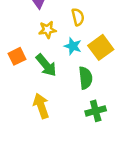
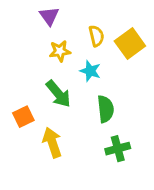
yellow square: (101, 47) -> (130, 44), moved
orange square: (17, 56) -> (23, 117), moved

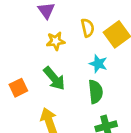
cyan star: (90, 71) -> (98, 64), moved
orange square: (23, 117) -> (18, 88), moved

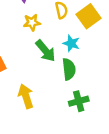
green arrow: (54, 78) -> (45, 51), moved

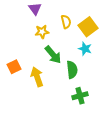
cyan star: (71, 43) -> (85, 49), moved
yellow arrow: (26, 96) -> (37, 77), moved

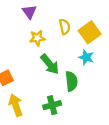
yellow arrow: (37, 77) -> (16, 105), moved
green cross: (80, 96) -> (52, 105), moved

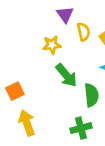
purple triangle: (29, 12) -> (65, 15), moved
green cross: (52, 105) -> (81, 128), moved

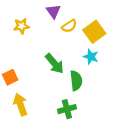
yellow semicircle: (84, 32) -> (69, 26), turned 70
yellow star: (52, 45) -> (22, 26), moved

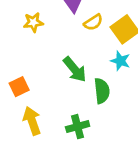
green cross: (67, 109) -> (78, 127), moved

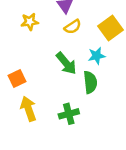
yellow semicircle: (93, 22) -> (73, 27), moved
cyan star: (120, 61) -> (97, 56), moved, turned -30

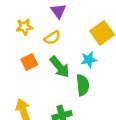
yellow semicircle: (73, 27) -> (52, 38), moved
orange square: (17, 78) -> (29, 62), moved

